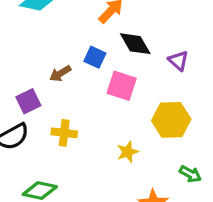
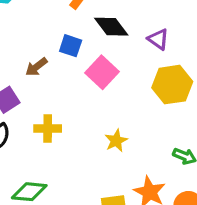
pink square: (122, 86) -> (102, 72), turned 32
yellow hexagon: (171, 120) -> (172, 85), moved

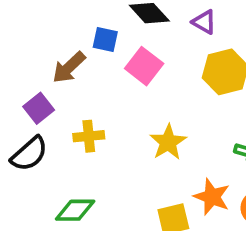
brown arrow: (36, 67) -> (69, 67), size x1.4
yellow star: (116, 141) -> (168, 142), size x1.4

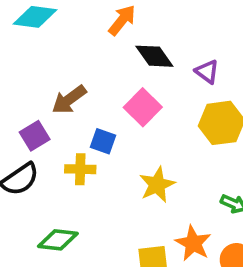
blue square: (105, 40) -> (103, 141), moved

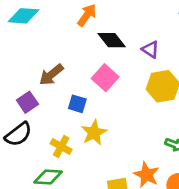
yellow cross: (80, 169) -> (61, 146), moved, turned 30
yellow star: (157, 185) -> (94, 133), moved

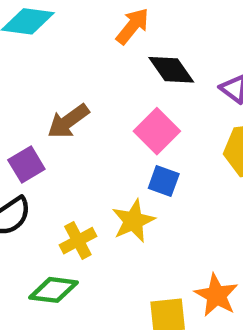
blue square: (77, 104) -> (164, 181), moved
yellow cross: (61, 146) -> (78, 241), turned 30

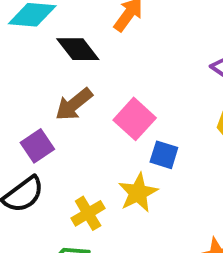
black diamond: (171, 70) -> (78, 49), moved
pink square: (157, 131) -> (135, 119), moved

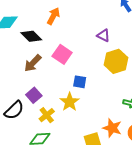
pink square: (135, 119) -> (62, 54), moved
purple square: (37, 146) -> (34, 95), moved

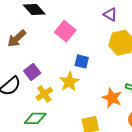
brown arrow: (33, 63) -> (17, 38), moved
orange star: (112, 128) -> (112, 98), moved

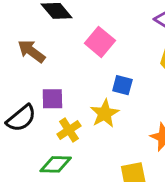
brown arrow: (17, 38) -> (31, 51), turned 78
purple square: (32, 72) -> (52, 99), turned 35

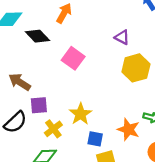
brown arrow: (31, 51) -> (20, 82), moved
blue square: (122, 85) -> (95, 139), moved

